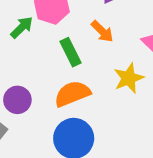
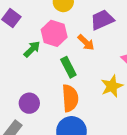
orange arrow: (102, 31) -> (86, 42), moved
orange semicircle: (72, 94) -> (70, 98), turned 108

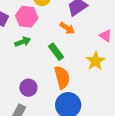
pink hexagon: (54, 33) -> (27, 17), moved
green arrow: (32, 49) -> (23, 42), turned 35

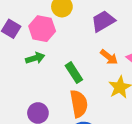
orange arrow: (67, 28) -> (109, 57), moved

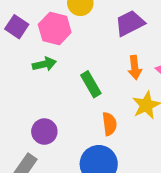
orange arrow: (109, 57) -> (135, 68), turned 42
orange semicircle: (79, 104) -> (109, 124), moved, size x0.7

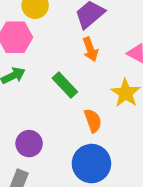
orange arrow: (135, 68) -> (90, 49), moved

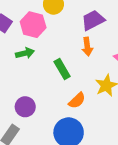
orange semicircle: (93, 121) -> (77, 101), turned 54

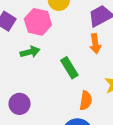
orange semicircle: (77, 101) -> (86, 101), turned -36
purple circle: (25, 107) -> (19, 104), moved

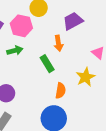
orange arrow: (95, 44) -> (58, 43), moved

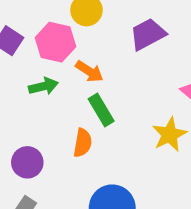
orange arrow: (58, 43) -> (89, 71), moved, turned -49
orange semicircle: (61, 91) -> (83, 143), moved

